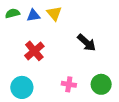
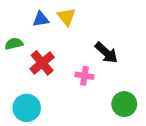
green semicircle: (13, 13) -> (14, 44), moved
pink cross: (69, 84) -> (84, 76), moved

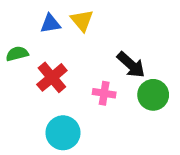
green circle: (124, 104) -> (153, 95), moved
cyan circle: (27, 108) -> (63, 133), moved

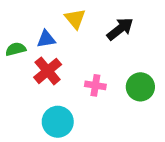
blue triangle: (50, 24) -> (46, 39), moved
black arrow: (131, 65) -> (120, 29), moved, turned -80

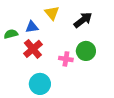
green circle: (140, 87) -> (86, 51), moved

